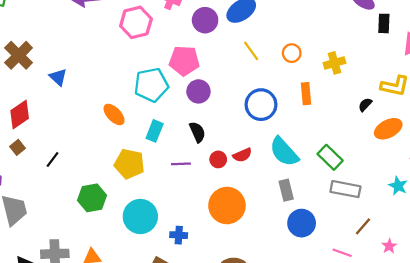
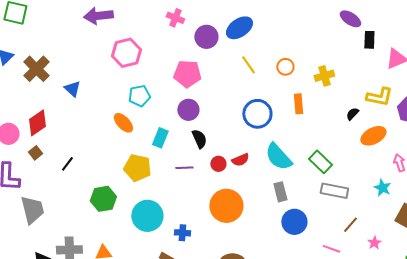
pink hexagon: (136, 22) -> (126, 53), moved
cyan pentagon: (151, 85) -> (139, 96), moved, size x0.7
purple circle: (198, 91) -> (188, 110), moved

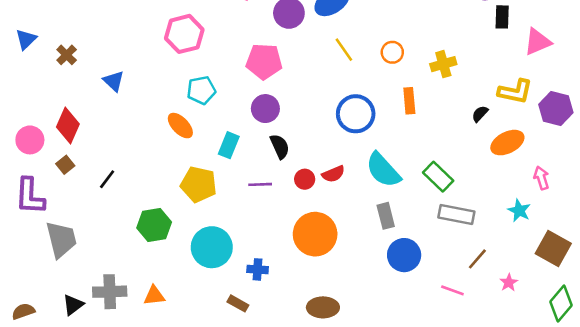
brown cross: (36, 69) -> (67, 55), size x0.6
red diamond: (37, 123) -> (68, 126), turned -32

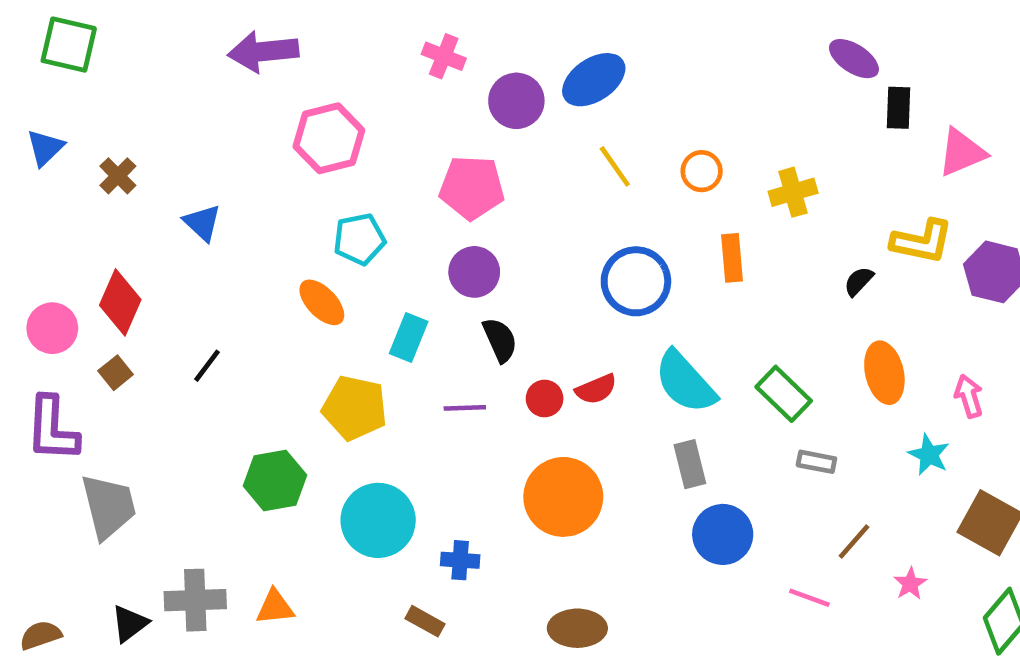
orange ellipse: (507, 143) -> (884, 373), moved, turned -76
black line: (107, 179) -> (207, 366), moved
gray rectangle: (456, 215) -> (816, 462), size x0.6

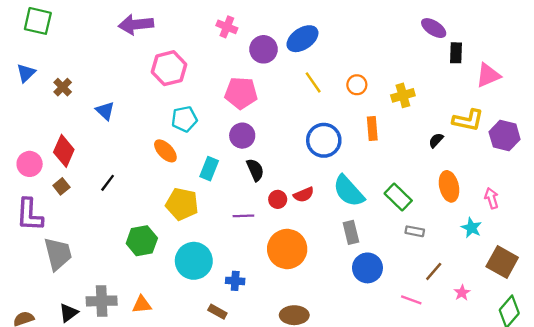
purple line: (465, 408) -> (243, 216), moved

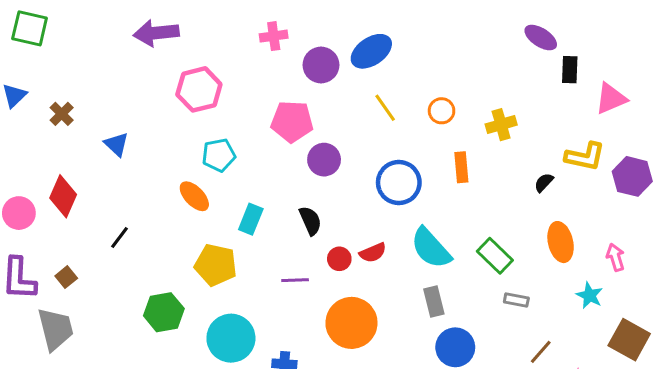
pink cross: (227, 27) -> (274, 36), turned -30
purple circle: (242, 136) -> (324, 160), moved
brown square: (61, 186) -> (66, 277), moved

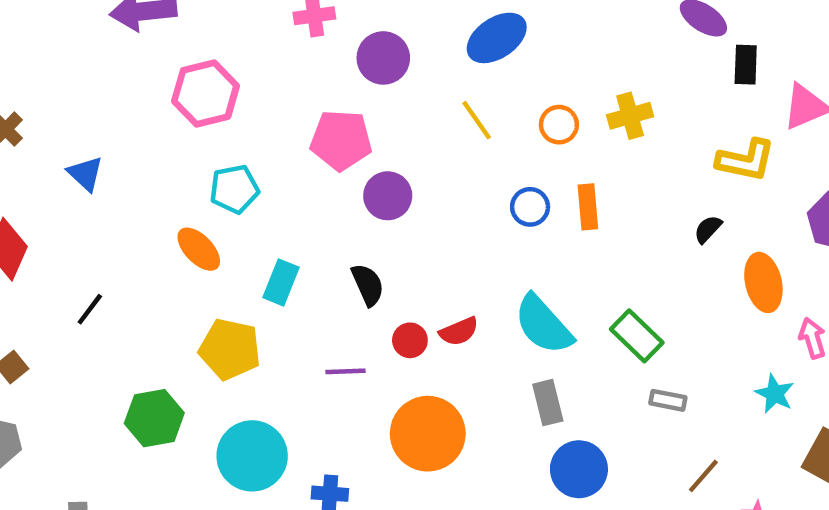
blue ellipse: (371, 51) -> (497, 38), moved
yellow cross: (501, 125) -> (630, 116), moved
yellow L-shape: (585, 157) -> (746, 160), moved
blue circle: (399, 183) -> (530, 207), moved, size x0.6
orange ellipse: (561, 242) -> (763, 282), moved

